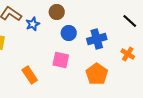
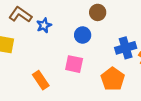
brown circle: (57, 12) -> (98, 12), moved
blue cross: (97, 39) -> (126, 48), moved

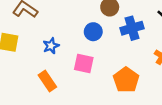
blue star: (44, 25) -> (51, 46), moved
blue cross: (126, 48) -> (132, 28), moved

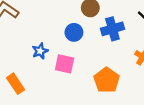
blue star: (51, 46) -> (40, 51), moved
orange rectangle: (47, 81) -> (16, 84), moved

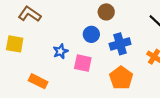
blue cross: (112, 29) -> (120, 44), moved
orange rectangle: (16, 84) -> (38, 81), turned -30

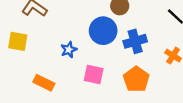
blue circle: (91, 34) -> (103, 31), size x1.5
pink square: (83, 63) -> (94, 75), moved

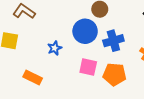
pink square: (94, 75) -> (88, 67), moved
orange pentagon: (136, 79) -> (114, 74), turned -30

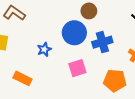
pink square: (88, 67) -> (77, 68), turned -30
orange pentagon: (114, 74) -> (115, 81), moved

